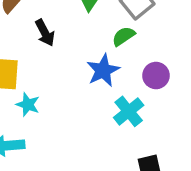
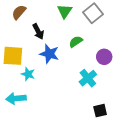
green semicircle: (124, 36) -> (76, 42), moved
blue star: (103, 70) -> (49, 54), moved, turned -30

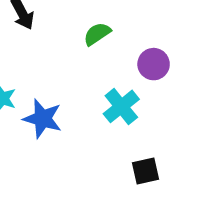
blue star: (49, 54) -> (43, 119), moved

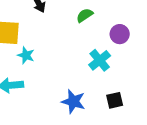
blue star: (43, 119) -> (73, 102), moved

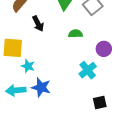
green semicircle: (85, 15) -> (75, 34), turned 32
blue star: (73, 102) -> (41, 87), moved

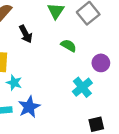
green semicircle: (75, 34) -> (68, 46), turned 32
blue star: (41, 87) -> (29, 107), turned 30

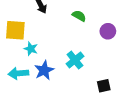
cyan cross: (82, 87) -> (75, 60), moved

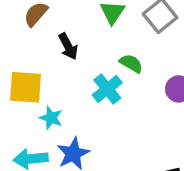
cyan cross: (75, 60) -> (107, 89), moved

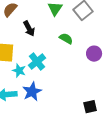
cyan cross: (107, 89) -> (37, 62), moved

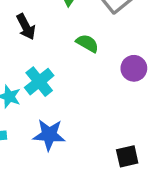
blue star: (32, 92) -> (49, 135), moved, turned 30

